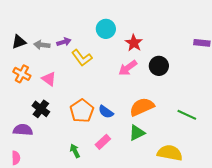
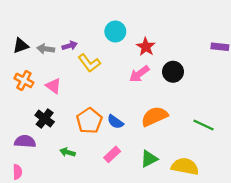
green triangle: (137, 133) -> (149, 159), moved
green arrow: (75, 151) -> (67, 152), moved, turned -48

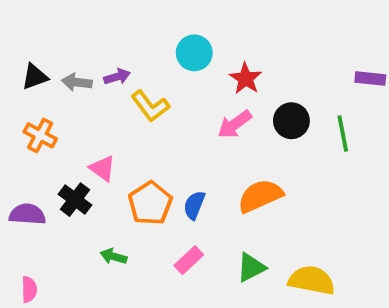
pink triangle: (53, 86) -> (103, 168), moved
blue semicircle: (115, 122) -> (194, 205), turned 77
green line: (203, 125) -> (343, 134), moved, turned 54
purple semicircle: (25, 141) -> (27, 214), moved

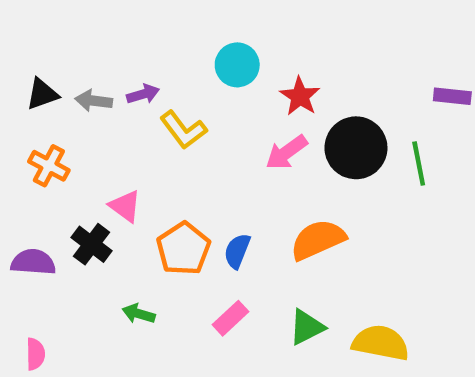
black circle: (291, 121) -> (356, 148), size x1.4

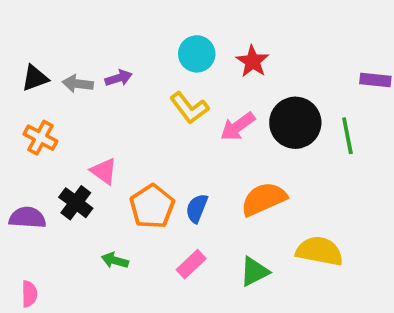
red star: (300, 96) -> (253, 61), moved
yellow L-shape: (183, 130) -> (189, 108), moved
yellow semicircle: (381, 343) -> (319, 251), moved

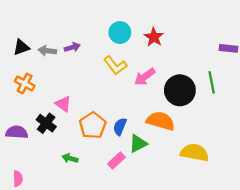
black circle: (295, 123) -> (180, 90), moved
orange semicircle: (264, 199) -> (161, 121), turned 40
green triangle: (254, 272) -> (138, 144), moved

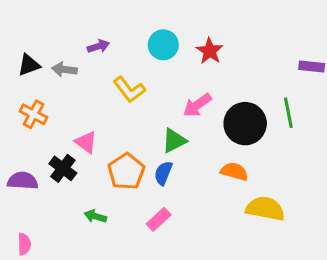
purple arrow: (72, 47) -> (98, 46), moved
yellow L-shape: (115, 65) -> (129, 90), moved
orange semicircle: (161, 121) -> (234, 171), moved, size x0.7
green triangle: (138, 144) -> (174, 141), moved

